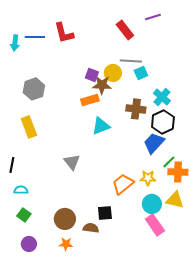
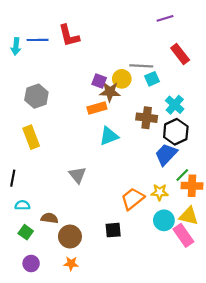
red rectangle: (125, 30) -> (180, 54), moved
pink rectangle: (155, 225) -> (183, 235), moved
brown semicircle: (91, 228) -> (49, 218), moved

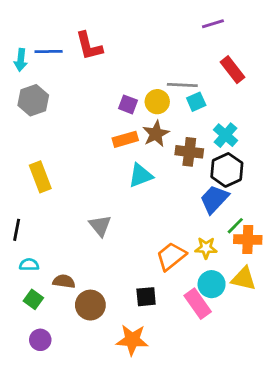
brown star: (110, 92) -> (156, 134), moved, turned -30
gray hexagon: (36, 96) -> (33, 100), moved
pink rectangle: (183, 235) -> (198, 304), moved
orange star: (71, 263) -> (132, 340), moved, size x1.6

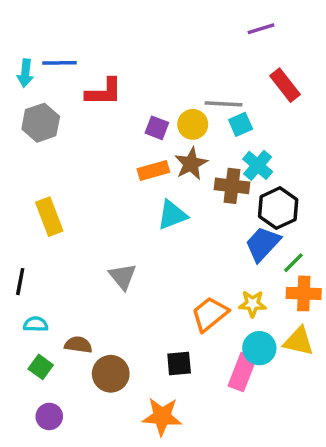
red L-shape: (89, 46) -> (104, 92), moved, turned -76
cyan cross: (225, 135) -> (258, 165), moved
green line: (235, 226) -> (293, 263), moved
pink rectangle: (198, 304) -> (242, 372), turned 56

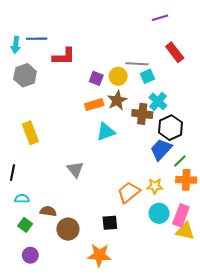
yellow triangle: (299, 341) -> (185, 231), moved
pink rectangle: (242, 372) -> (181, 215), moved

